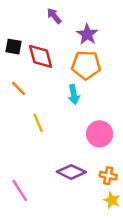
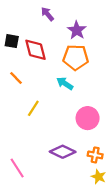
cyan arrow: (74, 95) -> (65, 83), turned 133
yellow line: (38, 123) -> (33, 108), turned 56

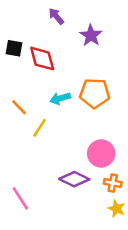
orange pentagon: (76, 57) -> (95, 93), moved
orange line: (16, 78) -> (19, 107), moved
cyan arrow: (65, 83) -> (60, 98), moved, turned -49
pink circle: (88, 118) -> (101, 153), moved

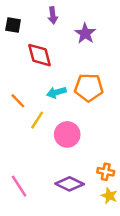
purple arrow: (56, 16) -> (53, 15), turned -147
black square: (14, 48) -> (13, 25), moved
pink circle: (101, 153) -> (67, 134), moved
purple diamond: (74, 179) -> (70, 184), moved

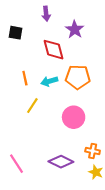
black square: (13, 25) -> (15, 33), moved
red diamond: (40, 55) -> (54, 50), moved
orange line: (18, 101) -> (25, 78), moved, turned 32
pink circle: (67, 134) -> (74, 117), moved

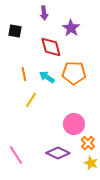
cyan arrow: (49, 81) -> (47, 77), turned 49
pink circle: (74, 117) -> (74, 124), moved
orange cross: (93, 151) -> (88, 143), turned 32

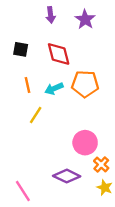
purple star: (71, 28) -> (85, 19), moved
black square: (15, 31) -> (21, 49), moved
cyan arrow: (47, 77) -> (54, 89), turned -56
pink line: (16, 155) -> (23, 191), moved

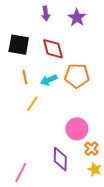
black square: (21, 49) -> (19, 45), size x1.5
purple diamond: (67, 176) -> (60, 159), turned 65
pink line: (23, 191) -> (21, 173), turned 60

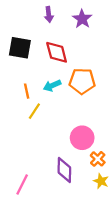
orange line: (25, 77) -> (27, 91), moved

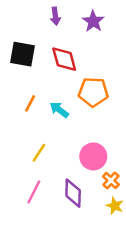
cyan arrow: (52, 86) -> (59, 110), moved, turned 60
orange line: (27, 91) -> (30, 103), turned 40
yellow line: (34, 111) -> (39, 153), moved
pink line: (22, 184) -> (34, 192), moved

